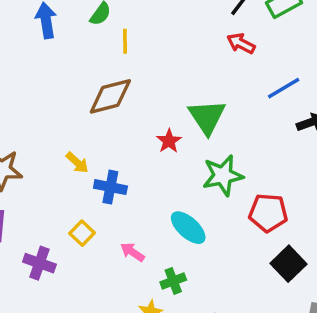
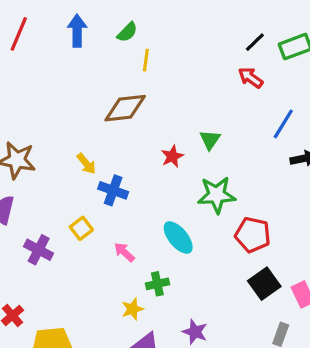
blue line: (284, 88) -> (283, 124), turned -36
green triangle: (207, 117) -> (210, 140), size x0.6

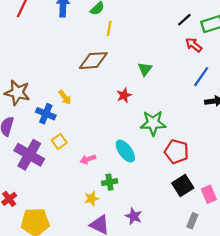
red arrow: (251, 78) -> (194, 45), moved
green triangle: (210, 140) -> (145, 69), moved
blue cross: (113, 190) -> (46, 114), moved
purple cross: (39, 250) -> (29, 155), size x1.5
pink arrow: (124, 252) -> (88, 159), turned -64

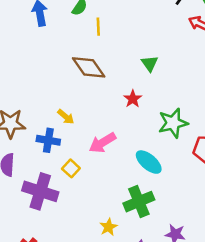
brown diamond: (93, 61) -> (89, 67), turned 72
pink arrow: (88, 159) -> (102, 143), moved, size x1.5
green cross: (110, 182) -> (139, 202), size x1.6
yellow star: (92, 199) -> (109, 227), moved

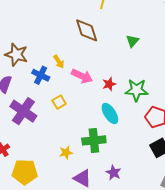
red star: (133, 99) -> (109, 84), moved
pink arrow: (102, 143) -> (82, 76), moved, turned -140
yellow square: (71, 168) -> (59, 102), moved

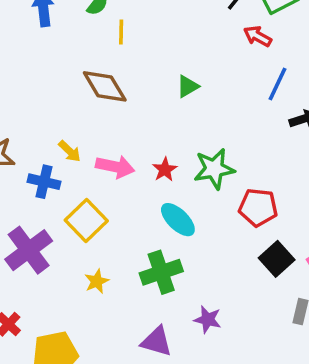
green triangle: (133, 41) -> (188, 86), turned 32
yellow square: (59, 102) -> (86, 220), size x1.6
purple cross: (23, 111) -> (29, 250), turned 32
yellow star: (66, 153) -> (97, 281), moved

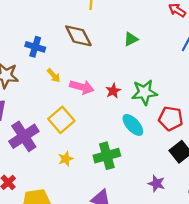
blue cross: (44, 182) -> (35, 47), moved
cyan ellipse: (178, 220) -> (133, 125), moved
purple star: (208, 319) -> (157, 184), moved

